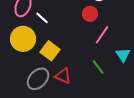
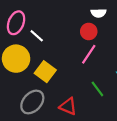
pink line: (102, 35) -> (89, 54), moved
red triangle: (63, 76) -> (68, 106), moved

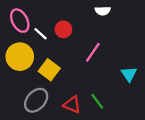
pink ellipse: (16, 23) -> (20, 21), turned -50
red circle: (89, 31) -> (63, 29), moved
green line: (97, 89) -> (97, 101), moved

